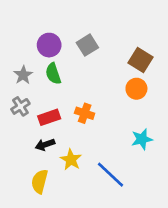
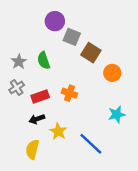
purple circle: (49, 45) -> (55, 21), moved
gray square: (87, 45) -> (72, 37), turned -36
brown square: (141, 60) -> (91, 53), moved

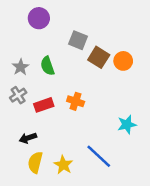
purple circle: (55, 21) -> (39, 18), moved
orange circle: (112, 73) -> (123, 61), moved
black arrow: (37, 119) -> (28, 138), moved
yellow star: (58, 131) -> (63, 165), moved

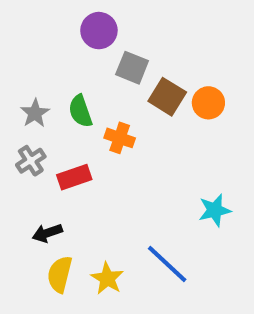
purple circle: (39, 18) -> (99, 31), moved
orange cross: (76, 101) -> (120, 138), moved

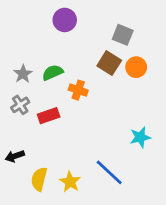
gray square: (132, 68) -> (123, 35), moved
green semicircle: (80, 111) -> (53, 73), turned 85
black arrow: (47, 233) -> (15, 156), moved

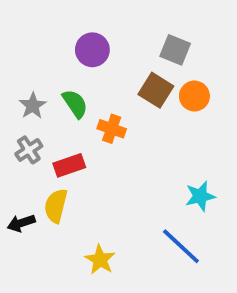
purple circle: (65, 20) -> (92, 50), moved
green semicircle: (53, 73) -> (75, 104), turned 80
blue line: (109, 172) -> (181, 246), moved
yellow semicircle: (39, 179) -> (56, 206), moved

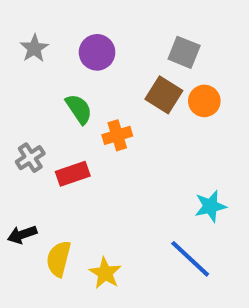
gray star: (33, 106) -> (34, 48), moved
orange cross: (112, 129) -> (117, 135), turned -36
yellow semicircle: (56, 206) -> (59, 259), moved

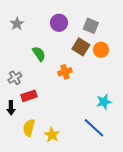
purple circle: (97, 52) -> (59, 23), moved
orange cross: (117, 135) -> (65, 72), moved
red rectangle: (73, 174) -> (29, 96), moved
black arrow: (22, 235) -> (11, 108), moved, turned -72

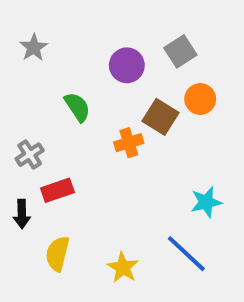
purple circle: (59, 23) -> (127, 65), moved
gray square: (91, 26) -> (180, 51), turned 35
brown square: (81, 47) -> (161, 117), moved
yellow star: (52, 135) -> (123, 268), moved

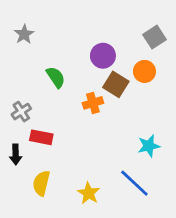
gray square: (180, 51) -> (154, 37), moved
purple circle: (127, 65) -> (103, 56), moved
red rectangle: (57, 190) -> (41, 137), turned 30

